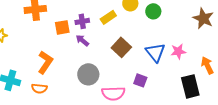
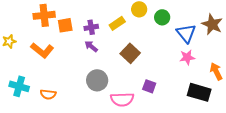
orange square: (62, 27) -> (65, 25), moved
blue triangle: (155, 52) -> (186, 33), moved
orange L-shape: (45, 62) -> (42, 50), moved, turned 95
black rectangle: (190, 86) -> (199, 92), turned -60

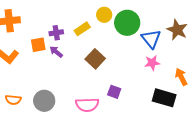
green circle: (162, 17) -> (127, 23), size x1.6
orange square: (65, 25) -> (38, 45), moved
gray circle: (97, 80) -> (44, 101), moved

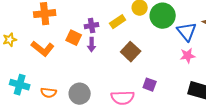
orange square: (38, 45) -> (74, 38), turned 35
purple arrow: (56, 52) -> (92, 45), turned -128

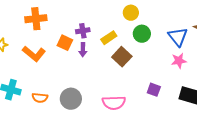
green circle: (163, 16) -> (142, 34), moved, size x0.7
yellow rectangle: (118, 22) -> (109, 38), moved
purple square: (150, 85) -> (154, 90), moved

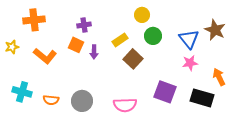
orange cross: (36, 19) -> (34, 20), moved
purple cross: (83, 31) -> (84, 25), moved
purple square: (154, 90) -> (165, 92), size x1.6

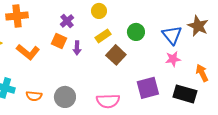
yellow circle: (142, 15) -> (99, 11), moved
purple cross: (84, 25) -> (67, 21), turned -32
purple square: (165, 92) -> (148, 88), turned -35

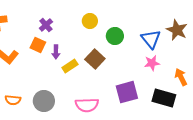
yellow circle: (99, 11) -> (90, 21), moved
yellow rectangle: (103, 36) -> (70, 66), moved

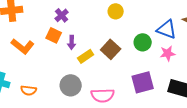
yellow circle: (90, 21) -> (116, 11), moved
green circle: (115, 36) -> (143, 42), moved
blue triangle: (151, 39) -> (167, 29), turned -30
gray circle: (44, 101) -> (71, 85), moved

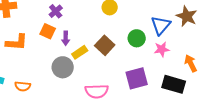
blue triangle: (167, 29) -> (161, 25), turned 50
orange L-shape: (23, 46) -> (17, 42), turned -35
gray circle: (71, 85) -> (63, 67), moved

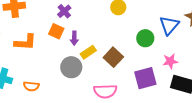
brown square: (105, 45) -> (113, 57), moved
pink star: (162, 49) -> (170, 61), moved

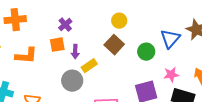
orange square: (56, 31) -> (57, 45), turned -35
brown square: (113, 57) -> (114, 45), moved

